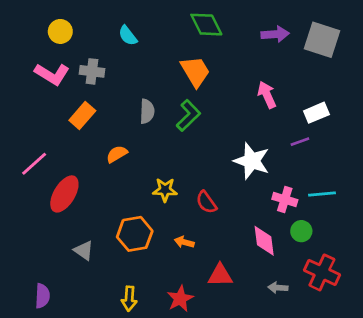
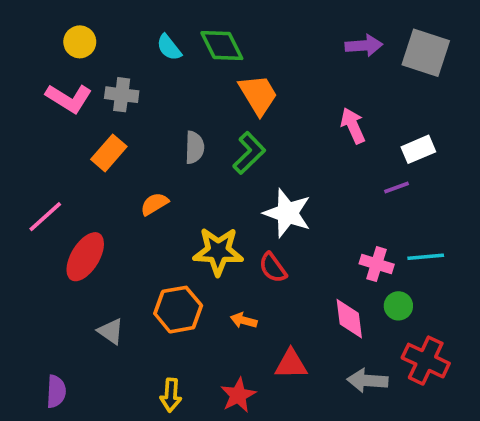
green diamond: (206, 25) -> (222, 46), moved
white star: (252, 161) -> (287, 213), moved
yellow star: (165, 190) -> (218, 251), size x1.5
gray arrow: (278, 288) -> (367, 381), size x1.5

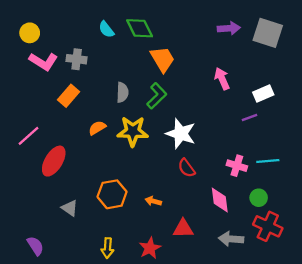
yellow circle: (80, 42) -> (30, 33), moved
yellow star: (218, 251) -> (133, 131), moved
red semicircle: (273, 268) -> (186, 168), moved
green circle: (398, 306) -> (259, 198), moved
purple semicircle: (56, 391) -> (35, 246), turned -36

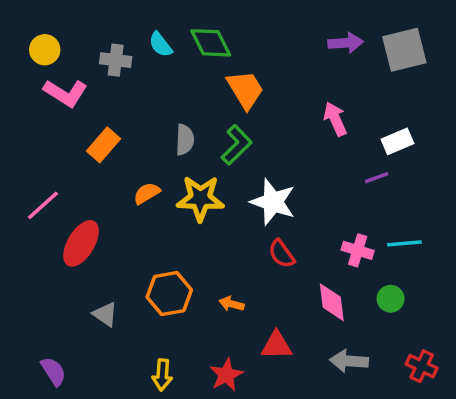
gray square: (268, 33) -> (404, 50), turned -32
gray cross: (77, 59) -> (116, 60), moved
red cross: (268, 226) -> (422, 366), moved, size x0.7

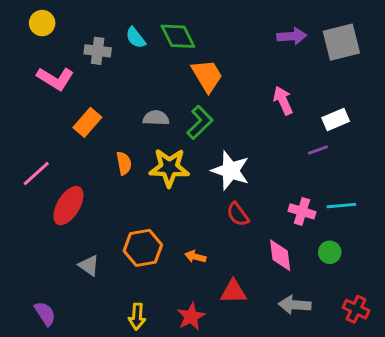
yellow circle: (45, 50) -> (42, 23), moved
gray semicircle: (185, 140) -> (156, 118), turned -90
orange semicircle: (147, 193) -> (124, 163), turned 110

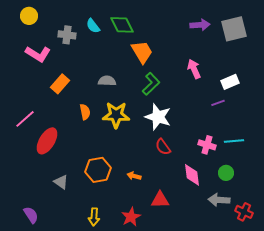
green L-shape: (200, 122) -> (151, 84), moved
gray arrow: (295, 305) -> (219, 200), moved

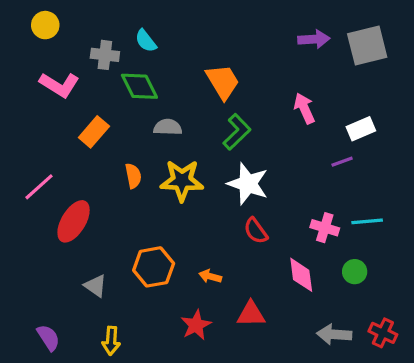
green diamond: (122, 25) -> (139, 86), moved
gray arrow: (219, 200) -> (334, 334), moved
yellow arrow: (94, 217) -> (111, 341), moved
red star: (131, 217) -> (196, 325), moved

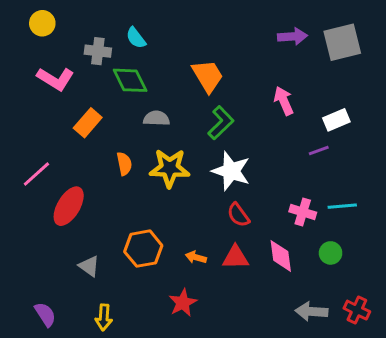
red triangle: (251, 314) -> (235, 257), moved

